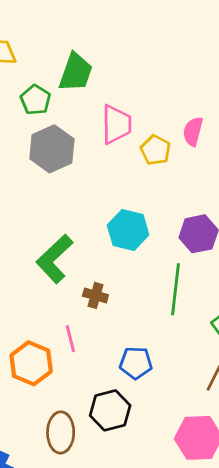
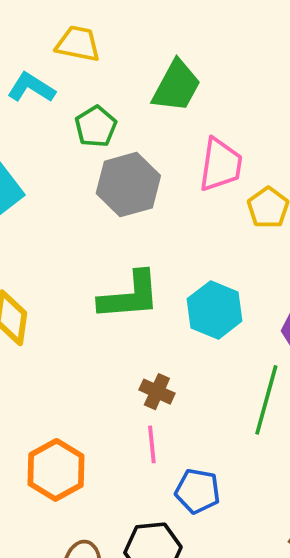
green pentagon: (35, 100) -> (96, 127), moved
green L-shape: (55, 259) -> (130, 296), moved, turned -150
pink line: (70, 339) -> (152, 444), moved

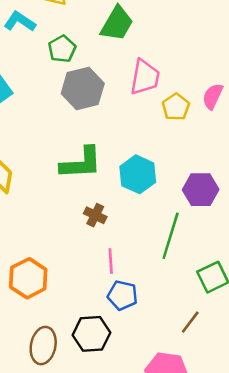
brown cross: (157, 392) -> (95, 215), moved
pink line: (152, 444) -> (111, 261), moved

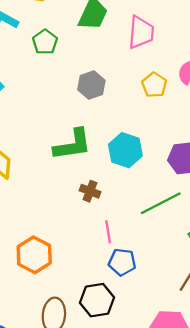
pink trapezoid: (145, 77) -> (141, 32), moved
gray hexagon: (83, 89) -> (91, 85), moved, size x0.7
green line: (171, 236) -> (161, 203), turned 51

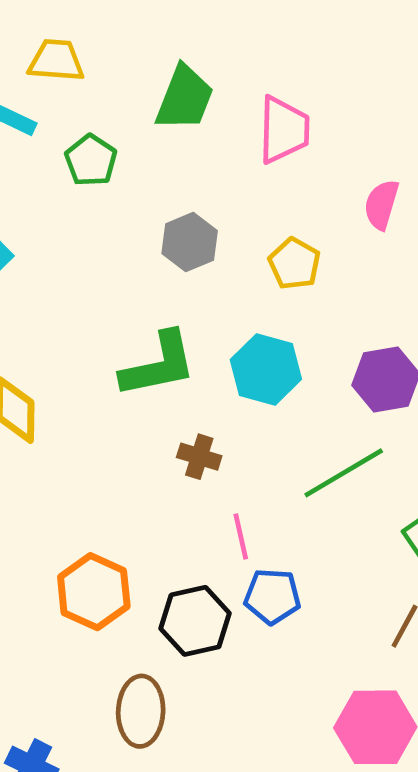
yellow pentagon: (154, 85) -> (294, 264), moved
black hexagon: (97, 300) -> (195, 621), moved

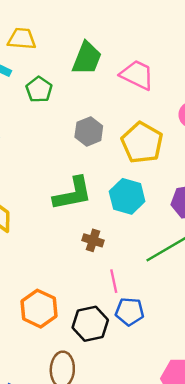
pink trapezoid: (284, 130) -> (137, 75), turned -66
yellow pentagon: (294, 264) -> (142, 143), size x1.6

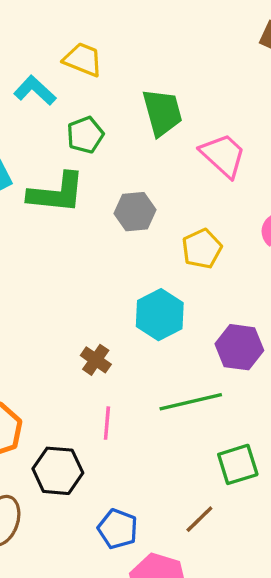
green trapezoid: (87, 58) -> (162, 112), turned -54
yellow pentagon: (142, 143) -> (202, 249), size x0.7
green L-shape: (73, 194) -> (56, 193), moved
blue pentagon: (130, 312) -> (118, 529), moved

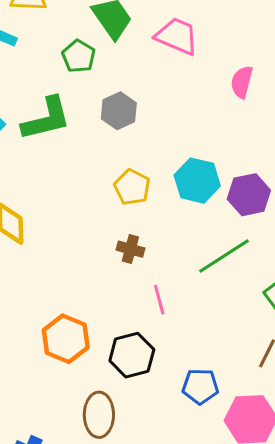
green pentagon: (85, 135) -> (79, 56), moved
yellow pentagon: (202, 249) -> (132, 187), moved
cyan hexagon: (160, 315) -> (197, 181), moved

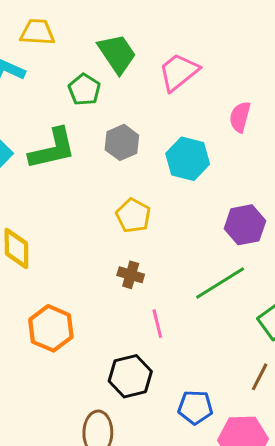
pink trapezoid: (177, 36) -> (179, 72), turned -63
cyan hexagon: (197, 181) -> (188, 159), moved
orange hexagon: (66, 339) -> (51, 328), moved

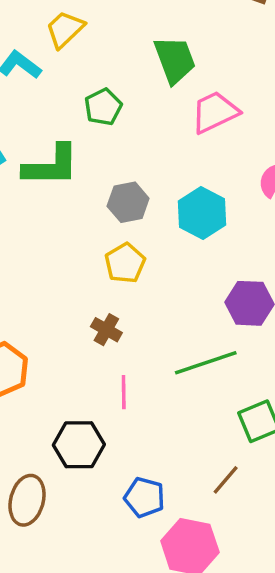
yellow trapezoid: (37, 32) -> (65, 29), turned -60
green trapezoid: (117, 54) -> (175, 60), moved
gray hexagon: (122, 142) -> (128, 202), moved

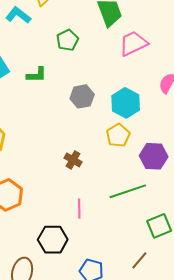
green L-shape: (51, 166) -> (37, 75), size x0.6
yellow pentagon: (125, 263) -> (118, 135), moved
brown cross: (106, 330) -> (73, 160), moved

